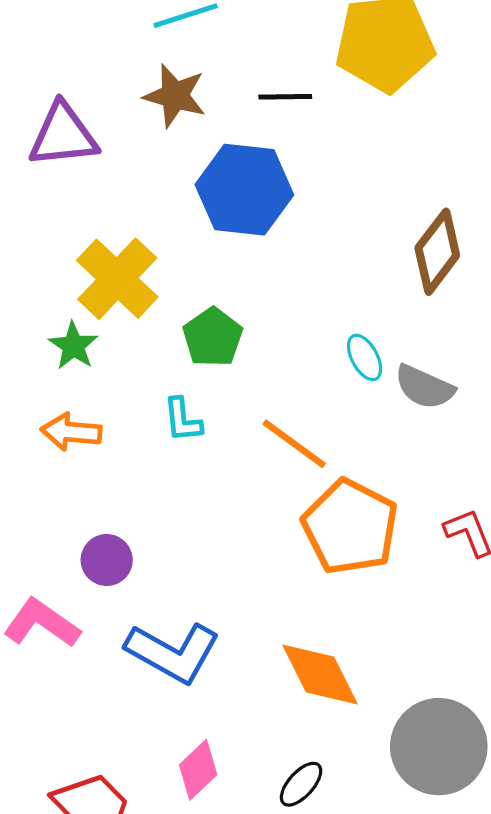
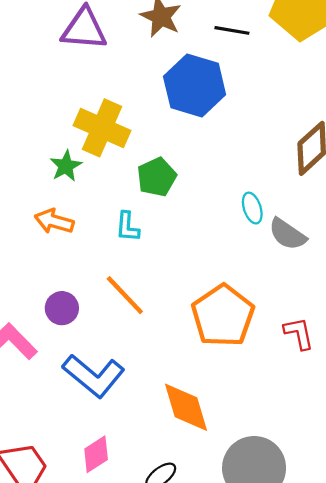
yellow cross: (117, 279) -> (102, 128), turned -30
orange line: (294, 444) -> (125, 295), moved

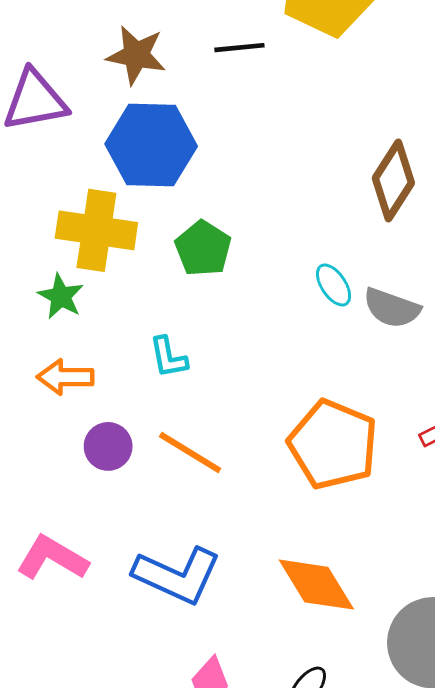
blue hexagon: (195, 86) -> (151, 145), moved
green pentagon: (157, 177) -> (203, 249), moved
purple circle: (62, 308) -> (108, 446), moved

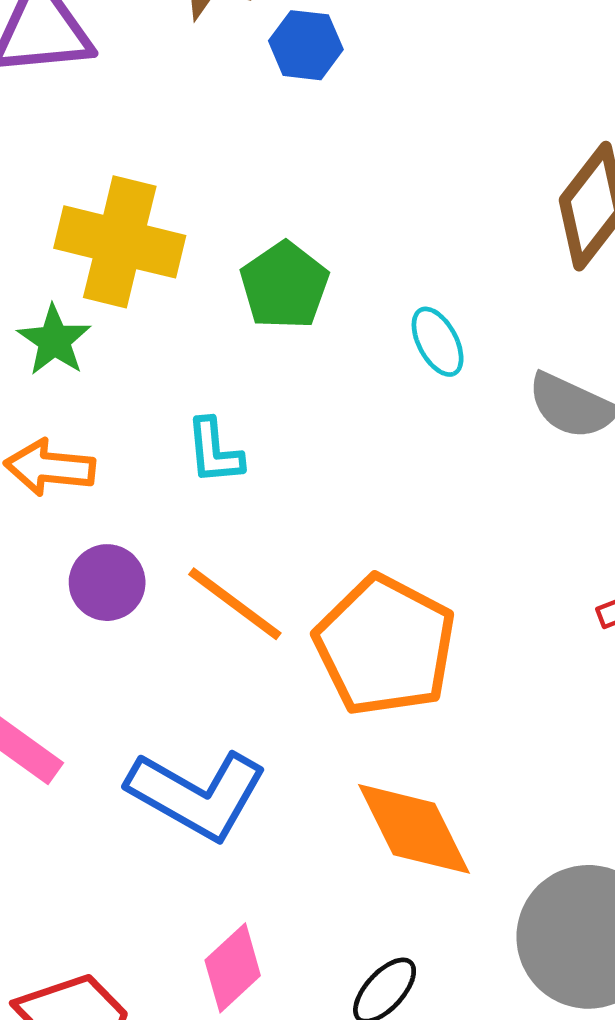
blue hexagon: (151, 145) -> (306, 45), moved, size x0.5
cyan ellipse: (334, 285) -> (438, 342), moved
orange pentagon: (333, 444) -> (385, 646), moved

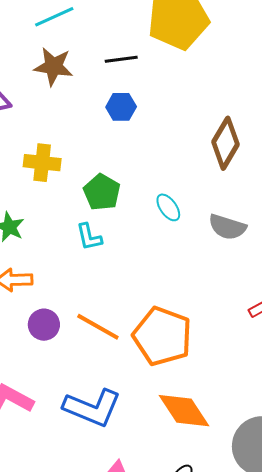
blue hexagon: (306, 45) -> (121, 107), moved
yellow cross: (120, 242) -> (42, 163), moved, size x0.7
cyan L-shape: (214, 451) -> (89, 237), moved

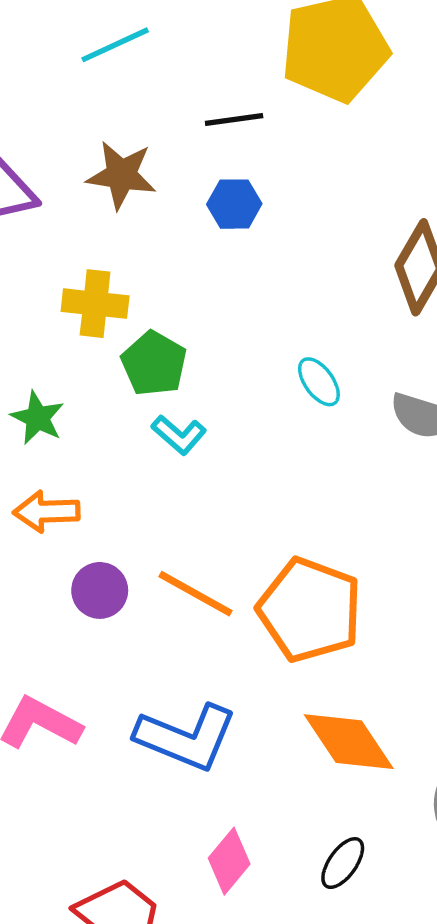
brown star: (53, 66) -> (121, 175), moved
green pentagon: (102, 192) -> (154, 364), moved
cyan L-shape: (89, 237) -> (179, 435), turned -36

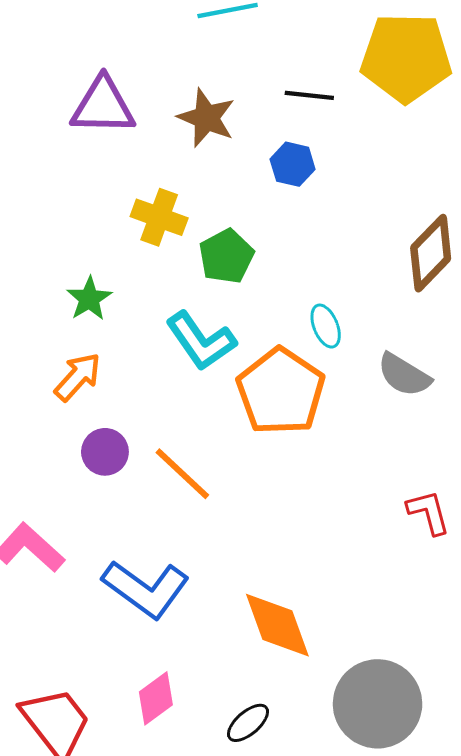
green pentagon: (154, 364) -> (226, 256), moved
cyan L-shape: (179, 435) -> (201, 341), size x1.6
orange arrow: (47, 512) -> (78, 377), turned 120
orange pentagon: (310, 610) -> (281, 391), moved

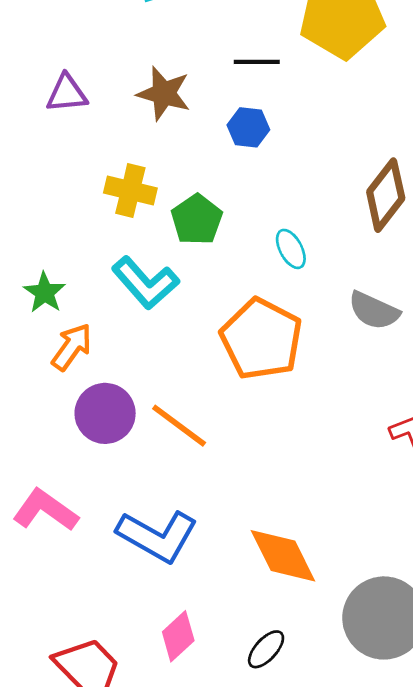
purple triangle: (103, 106) -> (67, 93), size x0.7
green star: (89, 299) -> (45, 293), moved
cyan ellipse: (326, 326) -> (291, 249), moved
cyan L-shape: (201, 341) -> (145, 283), moved
purple circle: (105, 452) -> (105, 413), size x1.4

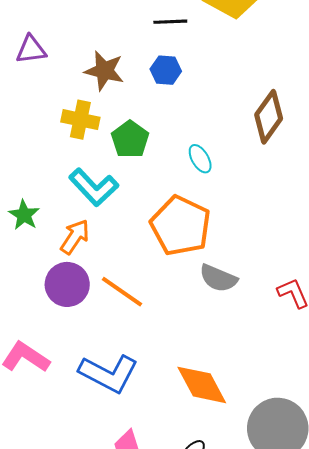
brown star: (164, 93) -> (104, 71), moved
green star: (45, 293) -> (24, 215), moved
gray semicircle: (374, 311) -> (218, 278), moved
orange arrow: (72, 347) -> (75, 237), moved

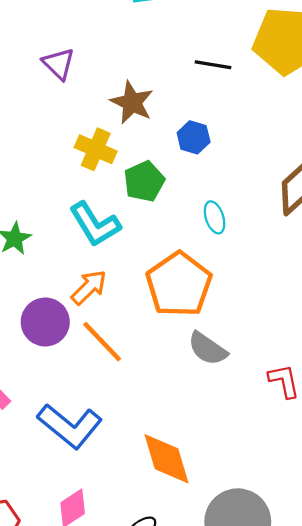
purple triangle: (31, 50) -> (59, 64), turned 40
blue hexagon: (166, 70) -> (194, 137), moved
orange arrow: (75, 237) -> (89, 287), moved

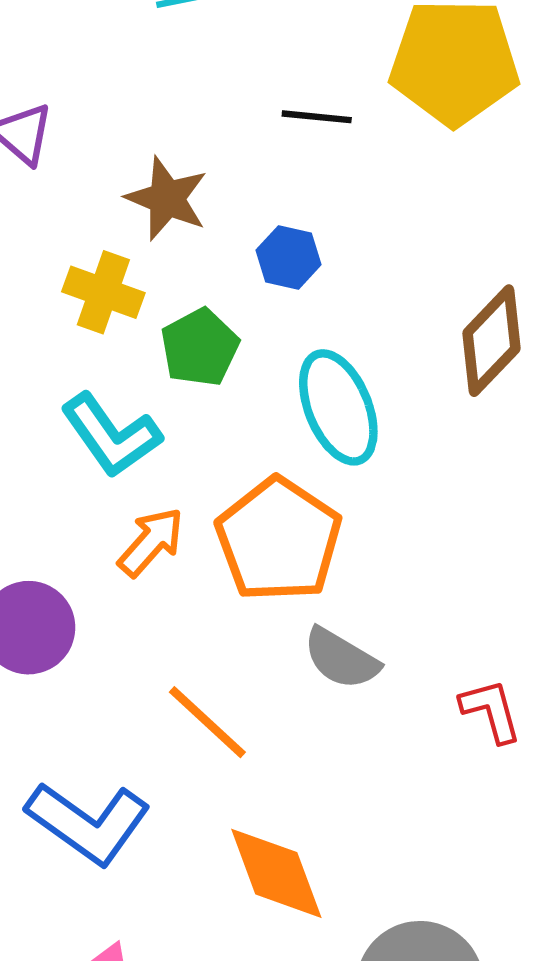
cyan ellipse: (215, 217) -> (338, 407), size x1.8
orange arrow: (89, 287) -> (151, 542), moved
orange line: (102, 342) -> (207, 722), moved

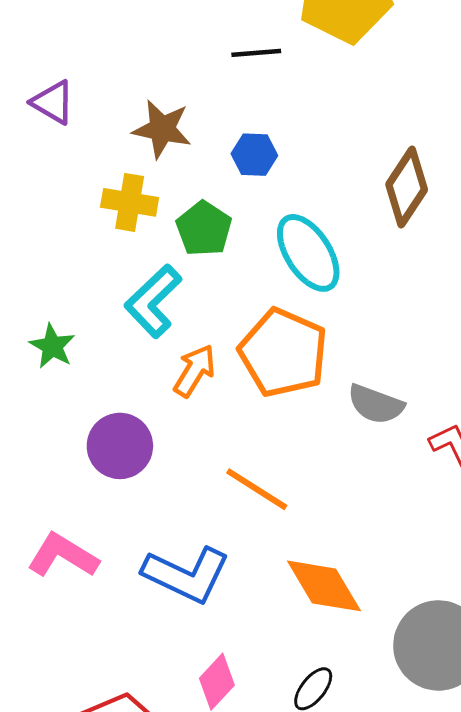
cyan L-shape: (111, 435) -> (153, 301), turned 92
gray semicircle: (341, 658) -> (376, 404), moved

